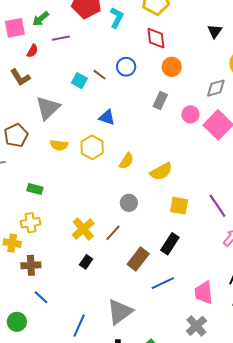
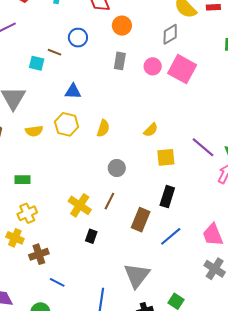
yellow semicircle: (161, 172) -> (151, 130), moved, size x0.7
yellow cross: (12, 243) -> (15, 238), turned 30

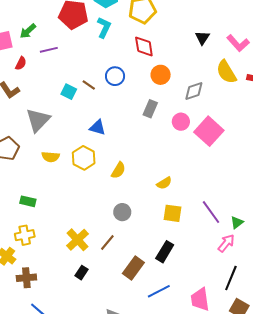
gray diamond: (170, 34) -> (194, 91), moved

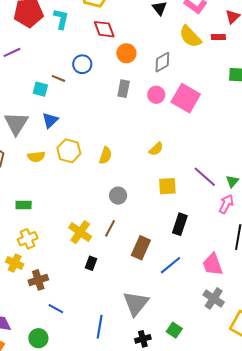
blue triangle: (98, 127) -> (50, 120), moved, turned -48
yellow semicircle: (164, 183) -> (156, 149), moved
black rectangle: (165, 252) -> (180, 224), moved

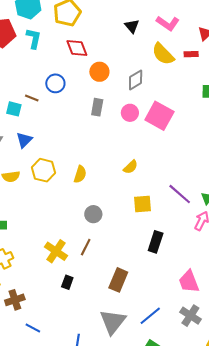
brown rectangle: (141, 248) -> (118, 280), moved
blue line: (170, 265) -> (150, 316), moved

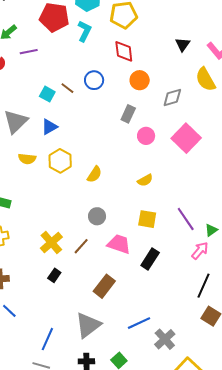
pink circle: (130, 113) -> (146, 136), moved
pink trapezoid: (189, 282) -> (119, 244), moved, turned 115
blue line: (150, 316) -> (139, 323), moved

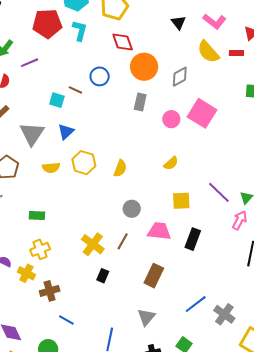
orange circle: (140, 80) -> (144, 67), size x1.4
pink circle: (146, 136) -> (171, 119), moved
gray triangle: (88, 325) -> (146, 317), size x0.7

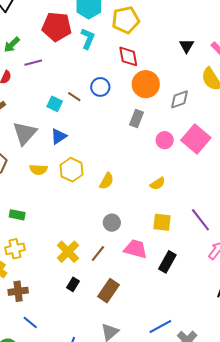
brown rectangle: (154, 276) -> (109, 291), moved

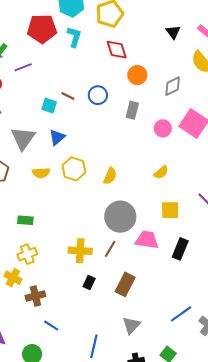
orange circle: (146, 84) -> (137, 75), size x0.7
blue circle: (100, 87) -> (98, 95), moved
gray circle: (112, 223) -> (120, 217), size x1.8
yellow cross: (68, 252) -> (80, 251), turned -35

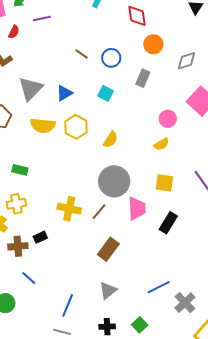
cyan square: (49, 106) -> (106, 93), moved
pink circle: (163, 128) -> (168, 119), moved
yellow semicircle: (41, 173) -> (43, 126), size x1.4
pink trapezoid: (147, 240) -> (137, 209), turned 70
black rectangle: (89, 282) -> (40, 237), moved, turned 32

